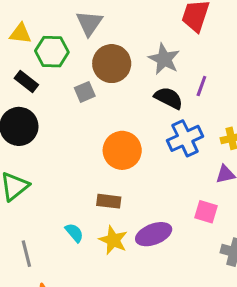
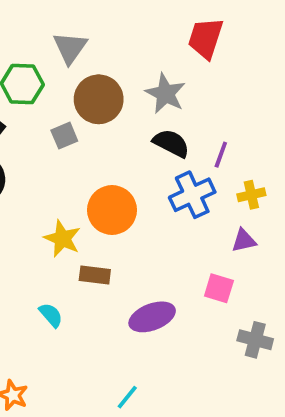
purple line: (201, 86) -> (221, 155), moved
yellow star: (113, 240) -> (62, 239), moved

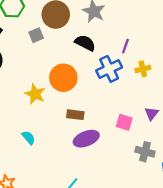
black semicircle: (171, 143) -> (85, 43), moved
purple triangle: (244, 241) -> (152, 114), moved, turned -40
brown rectangle: (95, 275) -> (75, 115), moved

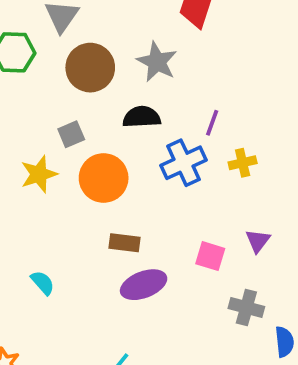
gray square: (36, 35) -> (71, 134), moved
black semicircle: (85, 43) -> (142, 117), turned -30
yellow star: (35, 94) -> (39, 174), moved, turned 30

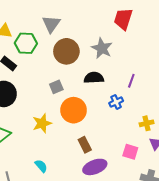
blue cross: (184, 163) -> (116, 102), size x0.6
yellow cross: (243, 163) -> (147, 123), moved
yellow star: (39, 174) -> (42, 123), moved
brown rectangle: (125, 243) -> (85, 145), turned 56

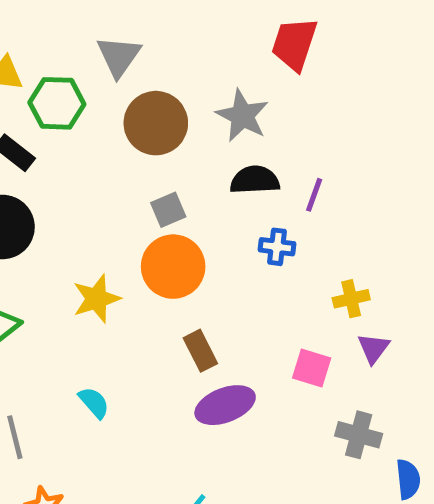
black semicircle: (94, 78) -> (255, 180), moved
gray square: (56, 87) -> (168, 210), moved
blue cross: (116, 102) -> (277, 247), turned 32

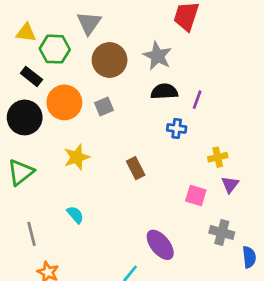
gray square: (168, 210) -> (104, 107), moved
orange circle: (173, 267) -> (64, 102), moved
brown rectangle: (200, 351) -> (136, 168), moved
purple ellipse: (225, 405) -> (160, 245), moved, turned 72

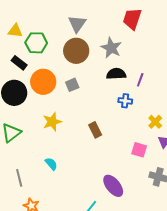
gray triangle: (89, 23) -> (77, 24), moved
yellow cross: (218, 157) -> (155, 122), turned -32

